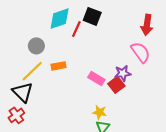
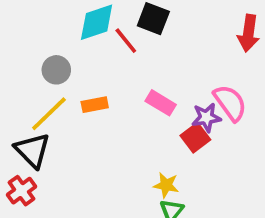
red line: (76, 29) -> (126, 41), turned -63
pink semicircle: (141, 52) -> (230, 103), moved
pink rectangle: (96, 79) -> (161, 103), moved

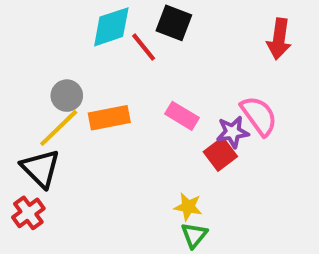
gray circle: (56, 70) -> (67, 96), moved
orange rectangle: (95, 105) -> (109, 118), size x1.4

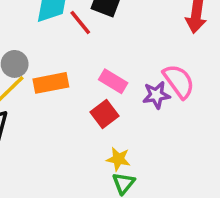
red square: (220, 154) -> (104, 114), moved

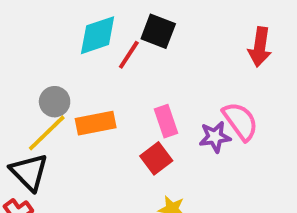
red line: (80, 22) -> (129, 55), turned 72
pink rectangle: (113, 81) -> (166, 121), turned 40

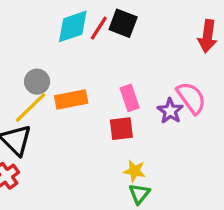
red line: (129, 55) -> (99, 28), moved
purple star: (215, 137) -> (170, 111), turned -30
red square: (156, 158) -> (121, 129), turned 30

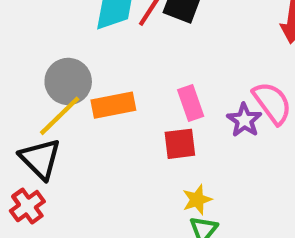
gray circle: (37, 82) -> (68, 81), size x1.4
yellow star: (134, 171) -> (197, 200), turned -30

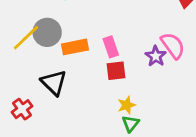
pink rectangle: (191, 103) -> (111, 47), moved
yellow line: (60, 116) -> (26, 38), moved
black triangle: (40, 159) -> (54, 83), moved

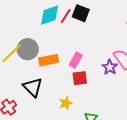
pink rectangle: (111, 47) -> (76, 60), turned 49
yellow star: (127, 105) -> (66, 103), moved

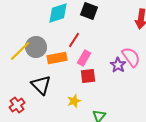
red line: (66, 16) -> (74, 40), moved

